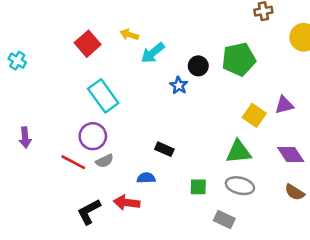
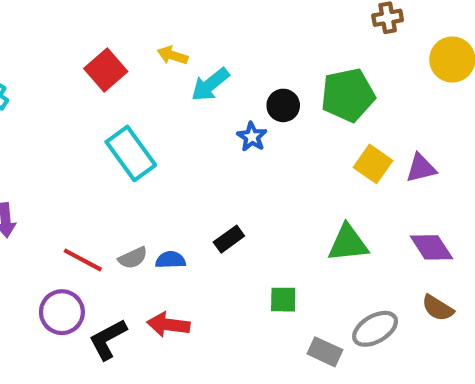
yellow square: (254, 115) -> (373, 164), moved
purple circle: (93, 136) -> (62, 312), moved
black rectangle: (164, 149) -> (229, 239), turned -60
blue semicircle: (146, 178) -> (170, 260), moved
gray ellipse: (240, 186) -> (375, 329), moved, turned -44

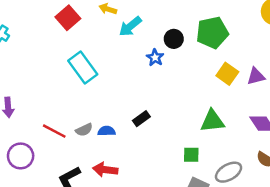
green square: (283, 300) -> (191, 155), moved
purple circle: (62, 312) -> (21, 156), moved

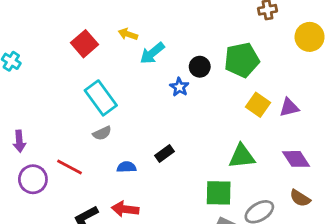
gray semicircle: (84, 130) -> (102, 133), moved
green square: (191, 155) -> (219, 193), size x1.5
purple circle: (21, 156) -> (33, 179), moved

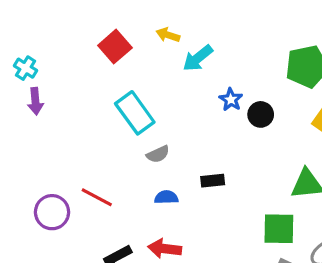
black circle: (200, 67) -> (261, 114), moved
gray semicircle: (102, 133) -> (158, 154), moved
purple arrow: (19, 141) -> (35, 101), moved
black rectangle: (164, 153) -> (213, 181), turned 30

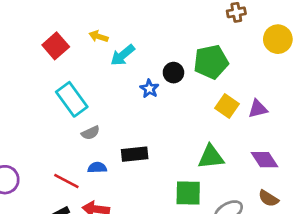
black circle: (261, 114) -> (173, 73), moved
black rectangle: (213, 181) -> (135, 154), size x1.4
red line: (97, 197) -> (66, 181), moved

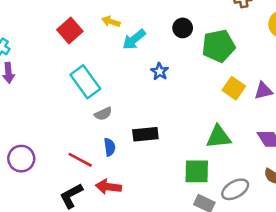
black circle: (173, 73) -> (183, 28), moved
blue semicircle: (97, 168) -> (110, 147), turned 84

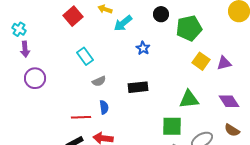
cyan rectangle: (85, 82) -> (85, 56), size x0.7
black rectangle: (145, 134) -> (138, 87), moved
purple circle: (21, 159) -> (35, 78), moved
red line: (80, 160) -> (81, 117), turned -30

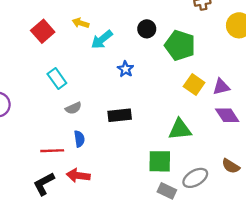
green pentagon: (189, 28) -> (180, 45), turned 30
purple diamond: (229, 101) -> (227, 115), moved

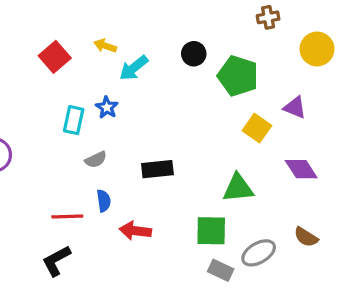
blue star: (125, 69) -> (107, 107), moved
cyan rectangle: (57, 79) -> (74, 120), turned 48
purple triangle: (221, 87) -> (295, 107), moved, turned 36
red arrow: (78, 176) -> (135, 231), moved

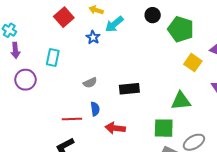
blue star: (107, 107) -> (93, 37), moved
cyan rectangle: (74, 120) -> (53, 57), moved

